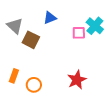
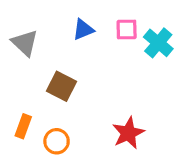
pink square: (79, 33) -> (127, 29), moved
brown square: (31, 40) -> (62, 86), moved

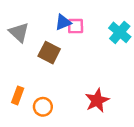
pink square: (127, 29) -> (76, 26), moved
brown square: (62, 86) -> (49, 53), moved

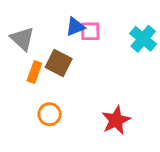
orange rectangle: (18, 95) -> (34, 72), moved
orange circle: (43, 107) -> (50, 114), moved

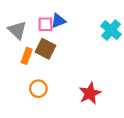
pink square: (90, 31) -> (45, 24), moved

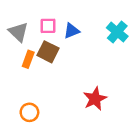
blue triangle: (58, 21) -> (71, 31), moved
orange circle: (38, 89) -> (29, 112), moved

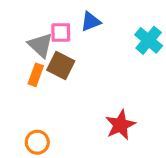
blue triangle: (71, 31) -> (91, 22), moved
gray triangle: (18, 32) -> (40, 45), moved

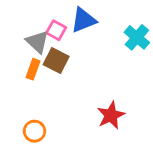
blue triangle: (91, 22) -> (83, 20), size x1.4
pink square: (61, 32) -> (56, 30), turned 30

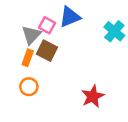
gray triangle: (37, 42) -> (31, 35), turned 30
orange circle: (34, 131) -> (29, 87), moved

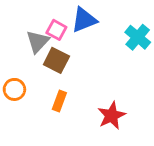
orange rectangle: (28, 58) -> (59, 101), moved
orange circle: (29, 87) -> (14, 89), moved

